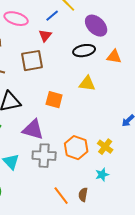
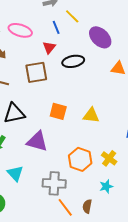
blue line: (52, 16) -> (56, 27), turned -72
black ellipse: (84, 51) -> (73, 61), moved
yellow triangle: (87, 84) -> (91, 115), moved
gray cross: (44, 156) -> (54, 183), moved

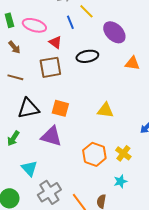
red triangle: (49, 47) -> (55, 42), moved, turned -32
orange square: (58, 111) -> (60, 108), moved
gray cross: (54, 183) -> (49, 192), moved, turned -35

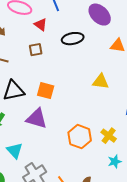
brown square: (50, 67) -> (36, 50), size x0.6
yellow triangle: (105, 110) -> (101, 82), moved
cyan star: (120, 181) -> (115, 162), moved

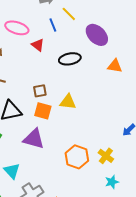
brown square: (36, 50) -> (40, 91), moved
yellow triangle: (101, 82) -> (68, 102), moved

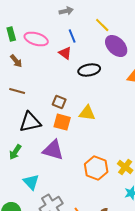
yellow line: (69, 14) -> (102, 25), moved
red triangle: (38, 45) -> (65, 53), moved
brown square: (40, 91) -> (59, 102), turned 32

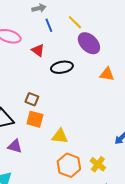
blue line: (72, 36) -> (49, 25), moved
yellow triangle: (87, 113) -> (60, 136), moved
purple triangle: (53, 150) -> (15, 146), moved, size x0.7

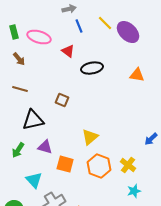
purple ellipse: (89, 43) -> (128, 32), moved
orange square: (35, 119) -> (65, 164), moved
yellow triangle: (60, 136) -> (90, 137), turned -48

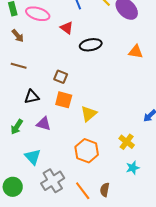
black triangle: (33, 120) -> (32, 97), size x0.7
orange square: (65, 164) -> (64, 100), moved
orange hexagon: (99, 166) -> (87, 151), moved

